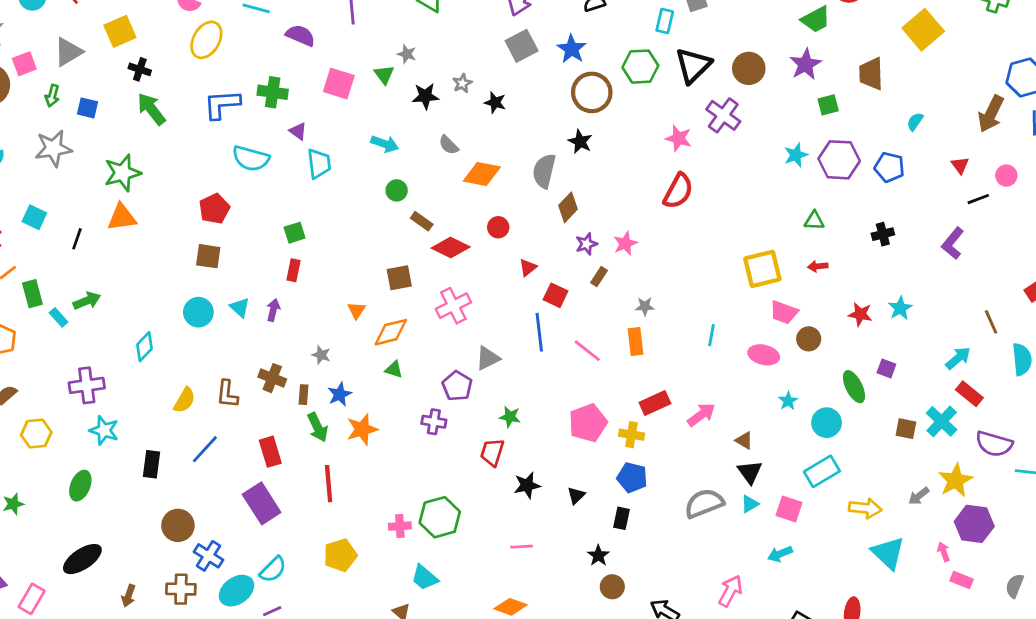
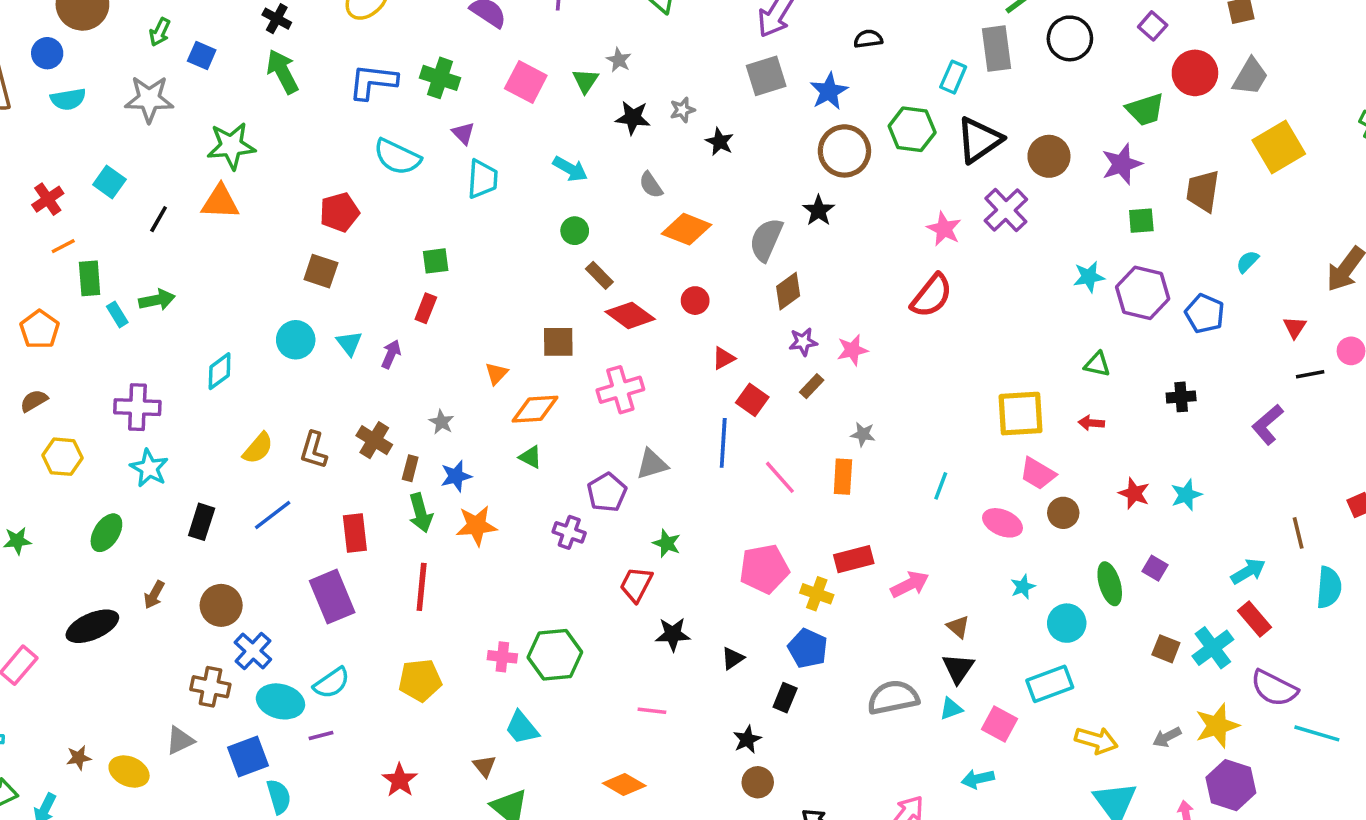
cyan ellipse: (237, 591) -> (280, 701), turned 40
brown arrow: (129, 596) -> (154, 595), moved

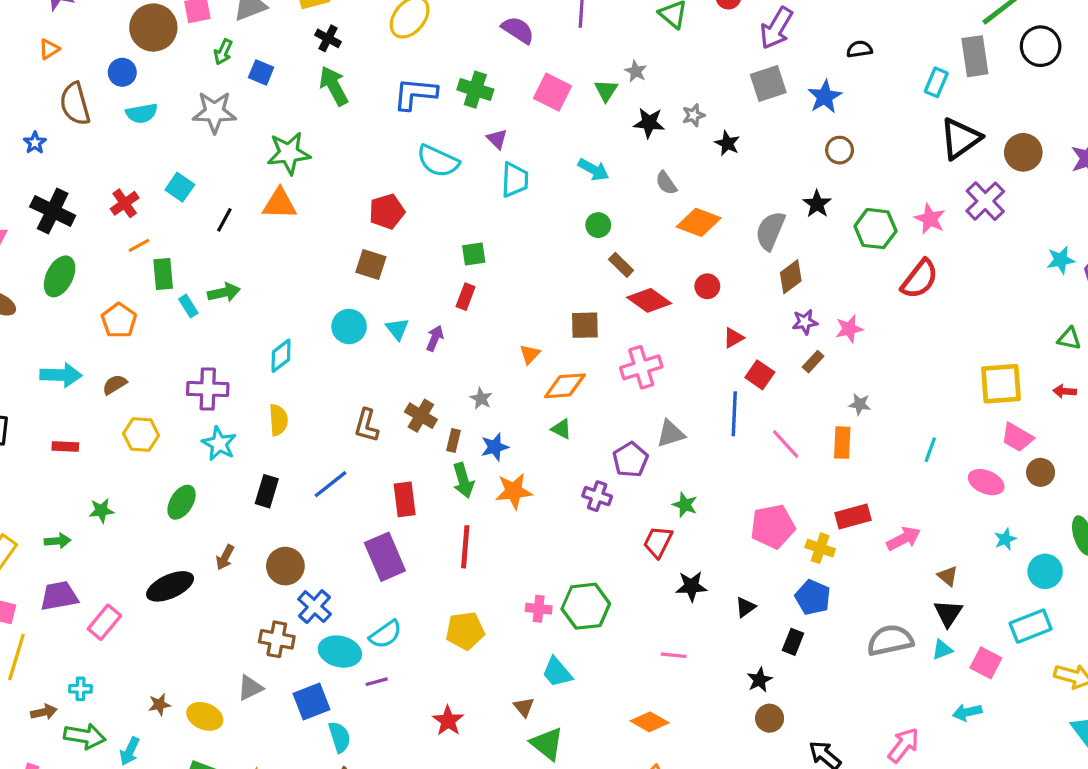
green hexagon: (912, 129) -> (875, 229), moved
brown circle: (844, 151) -> (840, 150), size x0.6
yellow semicircle: (258, 448) -> (278, 420), moved, turned -44

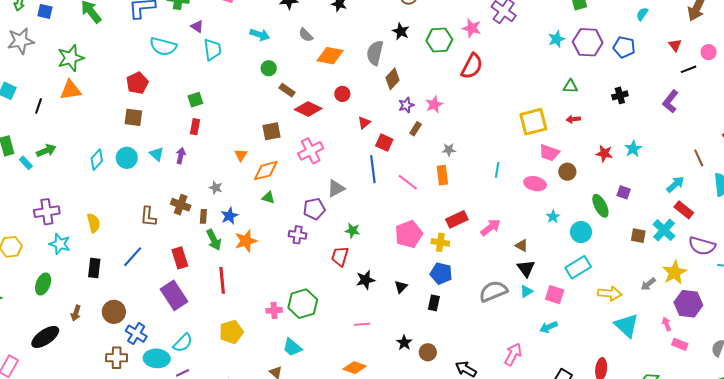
cyan diamond: (281, 356) -> (97, 160), moved
purple pentagon: (630, 460) -> (314, 209), turned 30
black star: (760, 680) -> (404, 343), moved

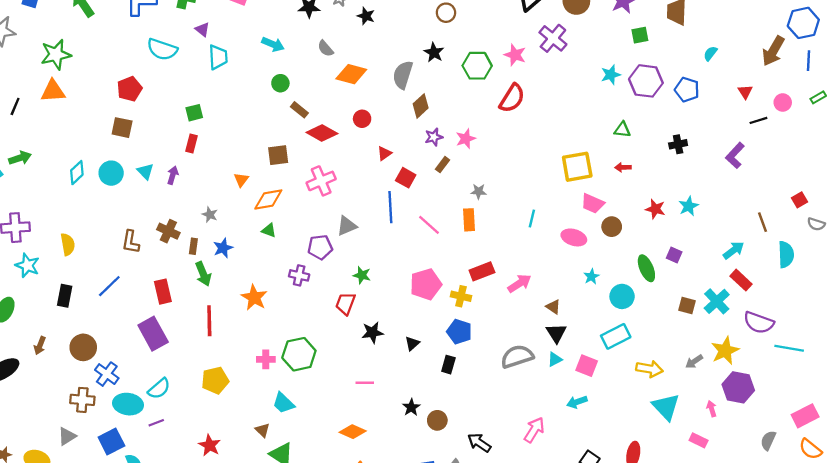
orange star: (246, 241) -> (254, 298), moved, turned -30
pink rectangle: (680, 344) -> (699, 440), moved

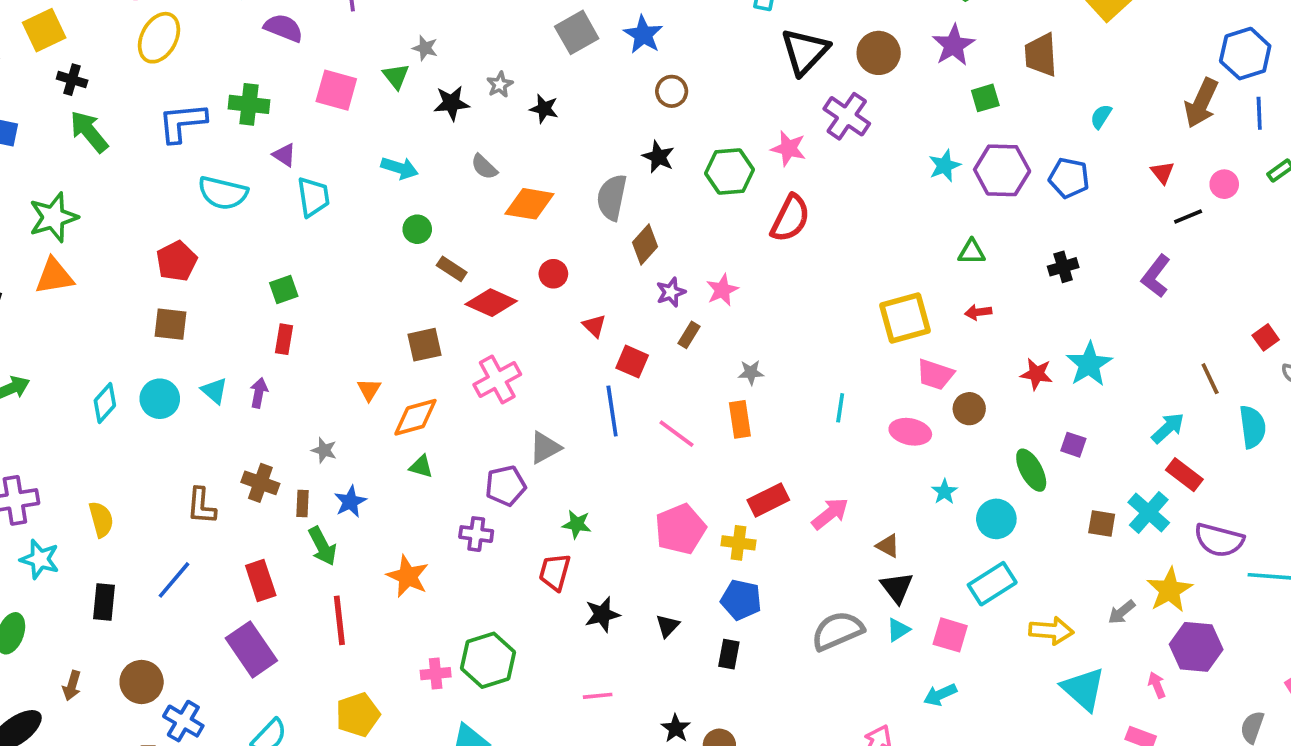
red triangle: (384, 153) -> (594, 326), turned -35
cyan star: (689, 206) -> (1089, 364), size x1.4

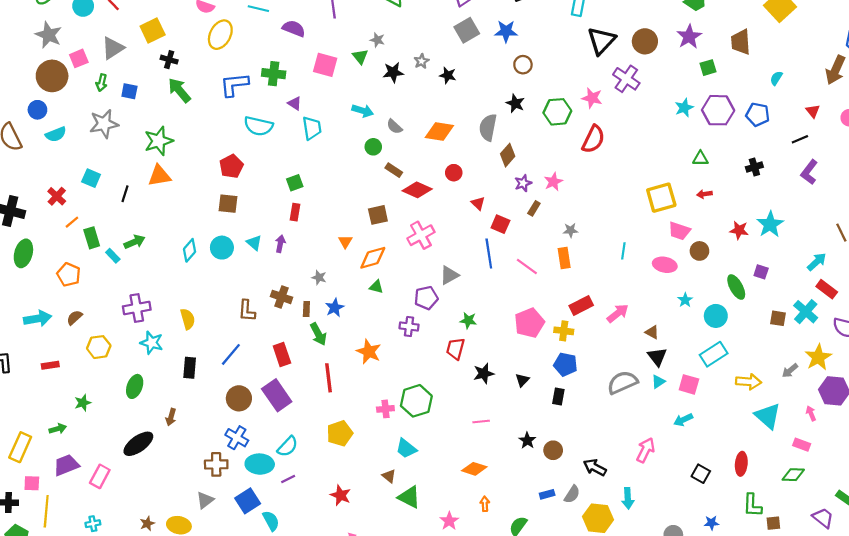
blue star: (643, 35) -> (506, 31), turned -30
gray semicircle: (484, 167) -> (394, 127), moved
black line: (1188, 216) -> (800, 139), moved
brown circle: (142, 682) -> (239, 398), moved

